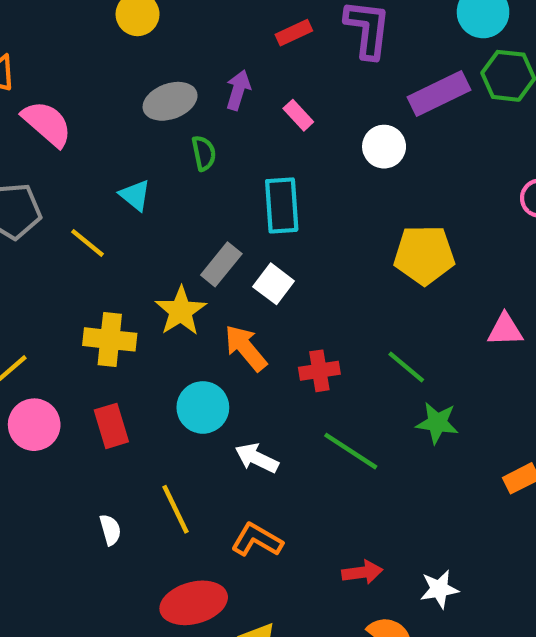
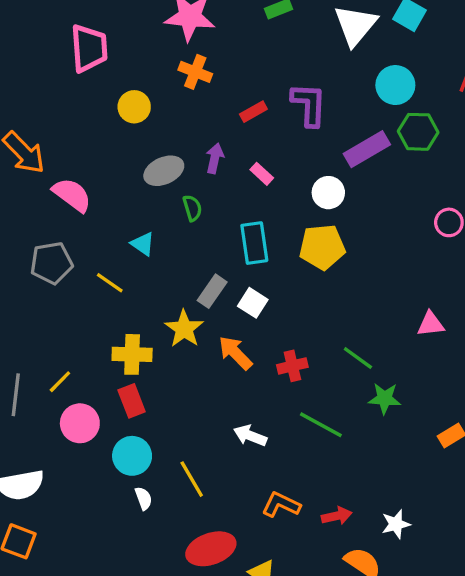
yellow pentagon: (424, 255) -> (322, 247), moved
cyan circle: (203, 407) -> (132, 456), moved
red rectangle: (111, 426) -> (132, 401), moved
orange L-shape: (257, 540) -> (281, 505), moved

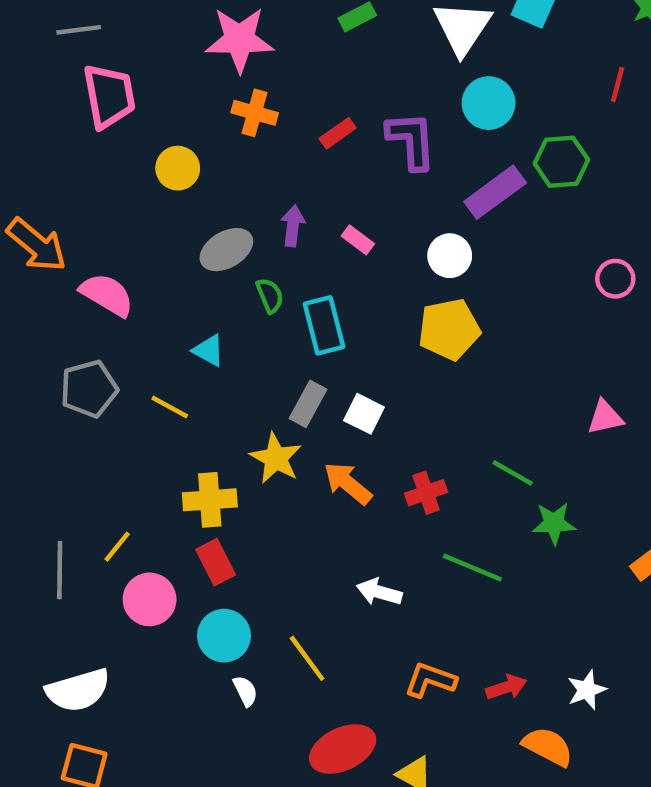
cyan circle: (395, 85) -> (489, 103), moved
red rectangle: (253, 112) -> (338, 133), moved
cyan rectangle: (254, 243) -> (324, 325), moved

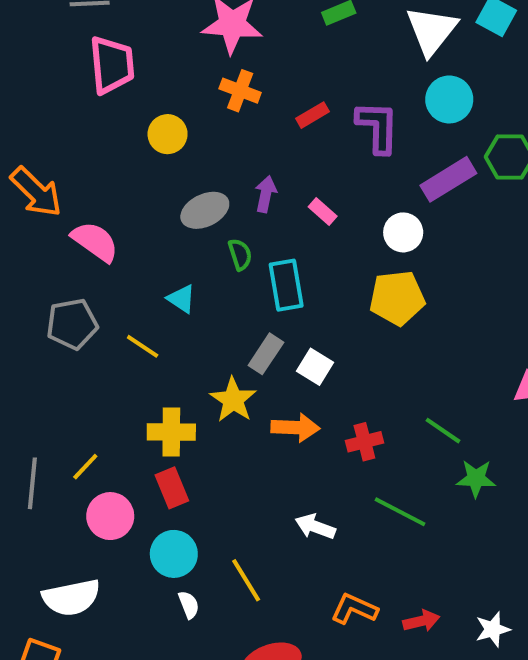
orange arrow: (348, 483) -> (295, 428), turned 138
white semicircle: (78, 690) -> (71, 598), moved

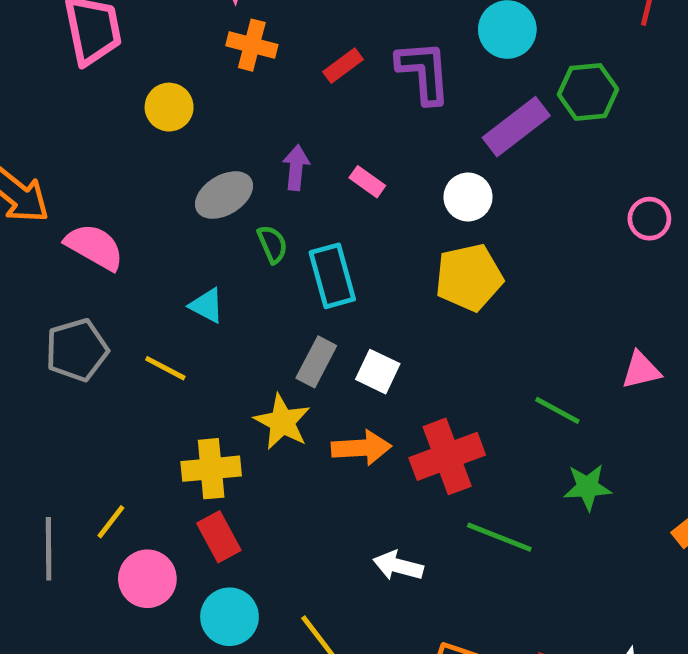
green line: (443, 431) -> (557, 410), moved
red cross: (364, 442) -> (447, 456), size x1.6

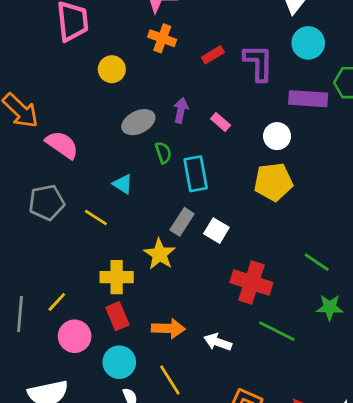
purple rectangle: (516, 127) -> (308, 99), turned 36
orange arrow: (361, 448) -> (168, 328), moved
red cross: (447, 456) -> (251, 283), turned 33

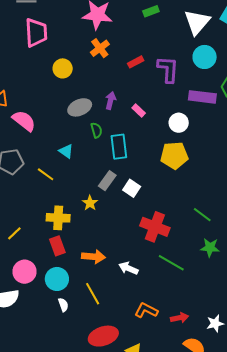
orange cross: (162, 38) -> (100, 48), turned 30
yellow star: (160, 254) -> (90, 203), size x0.7
pink circle: (75, 336) -> (24, 272), moved

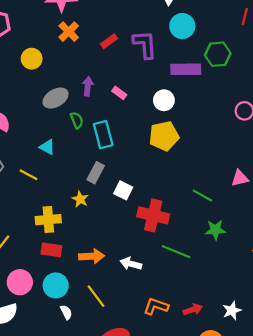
white square: (132, 188) -> (123, 190), moved
red rectangle: (57, 246) -> (51, 250), turned -54

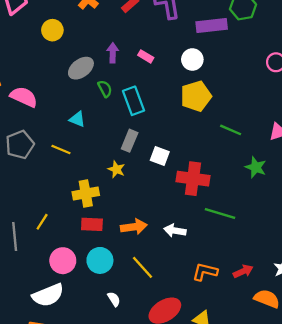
green line: (202, 196) -> (231, 130), moved
green star: (215, 230) -> (256, 167), moved, turned 30
white semicircle: (66, 312) -> (114, 299), moved

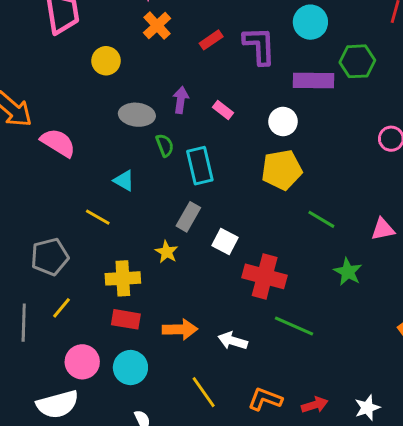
gray ellipse: (81, 68) -> (137, 115), turned 35
gray pentagon: (20, 145) -> (50, 257), moved
yellow line: (142, 267) -> (204, 392), moved

